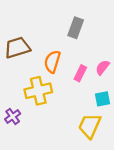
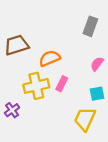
gray rectangle: (76, 28) -> (90, 26), moved
orange semicircle: (52, 62) -> (50, 58), turned 50
pink rectangle: (80, 73) -> (62, 84), moved

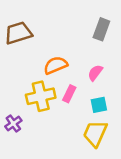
brown trapezoid: (16, 45) -> (18, 33), moved
pink semicircle: (97, 64) -> (95, 73), moved
cyan square: (97, 94) -> (99, 105), moved

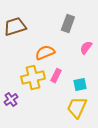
gray rectangle: (101, 29) -> (68, 24), moved
pink semicircle: (95, 73) -> (86, 48), moved

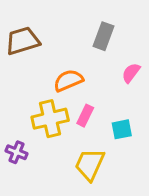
purple cross: (11, 100) -> (16, 152), turned -32
yellow trapezoid: (77, 108) -> (90, 164), moved

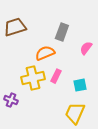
gray rectangle: (103, 36) -> (62, 32), moved
yellow trapezoid: (90, 164) -> (75, 113), moved

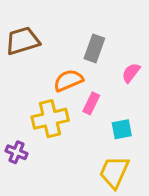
pink rectangle: (56, 76) -> (91, 103), moved

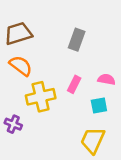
pink semicircle: (131, 73) -> (106, 79), moved, turned 63
orange semicircle: (68, 80) -> (21, 66), moved, turned 60

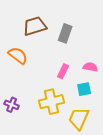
brown trapezoid: (18, 33) -> (35, 26), moved
yellow cross: (41, 97) -> (51, 102), moved

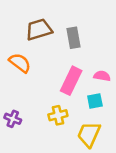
gray rectangle: (65, 33) -> (73, 38), turned -30
pink rectangle: (63, 71) -> (71, 81), size x1.6
yellow cross: (51, 102) -> (58, 115), size x0.7

